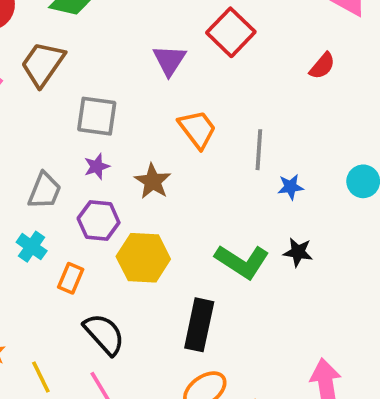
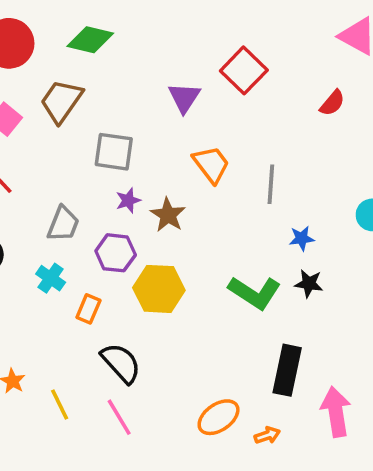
purple star: (97, 166) -> (128, 200), moved
blue star: (291, 187) -> (302, 238), moved
black rectangle: (199, 325) -> (287, 370), moved

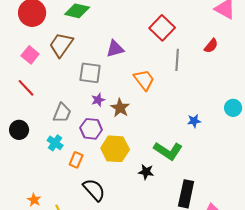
purple triangle: (184, 98) -> (115, 49), moved, turned 42
gray line: (271, 184) -> (177, 60), moved
black star: (309, 284) -> (146, 172), moved

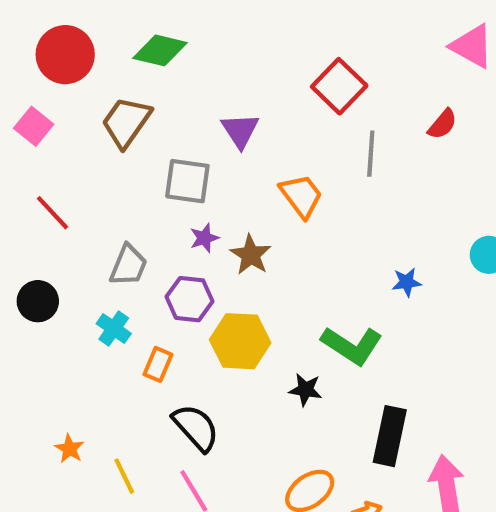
purple triangle: (115, 49) -> (240, 130), turned -48
pink square: (30, 55) -> (34, 126), moved

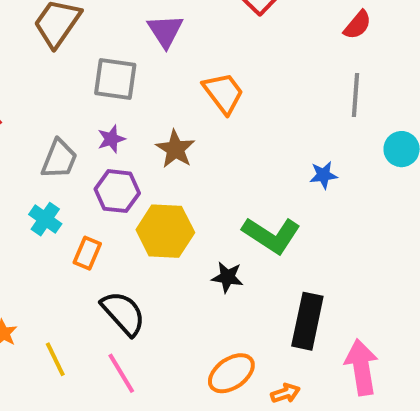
gray line: (371, 154) -> (355, 95), moved
purple star: (204, 238) -> (111, 139), moved

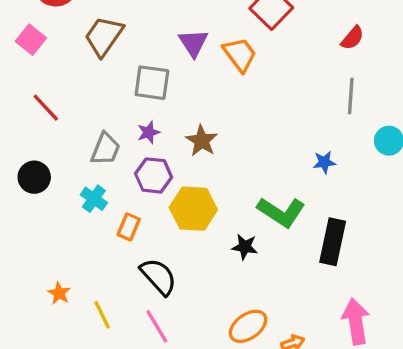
orange trapezoid: (223, 93) -> (240, 54), moved
black rectangle: (307, 321) -> (333, 242), moved

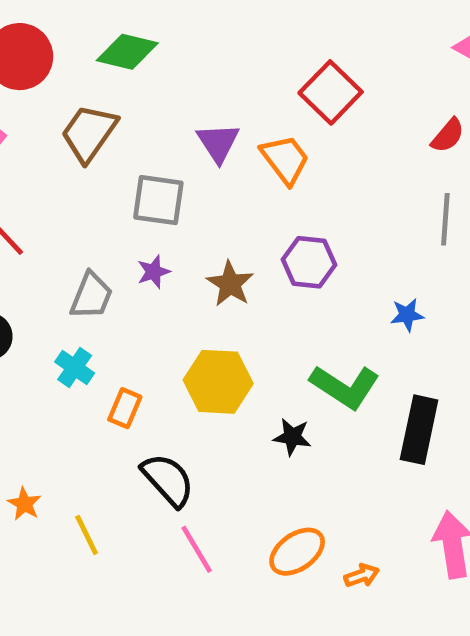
purple hexagon: (154, 175) -> (309, 262), moved
pink line: (157, 326) -> (197, 549), moved

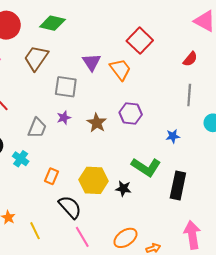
cyan cross: (75, 367) -> (21, 159), moved
yellow hexagon: (218, 382) -> (94, 180), moved

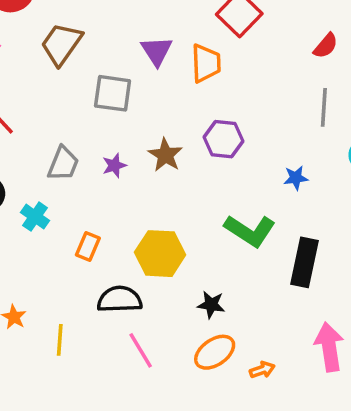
orange trapezoid: (120, 69) -> (206, 63), turned 35
purple star: (64, 118) -> (114, 166), moved
black star: (123, 189) -> (211, 305), moved
black semicircle: (70, 207) -> (120, 299), turned -50
yellow line: (35, 231) -> (60, 340), turned 30

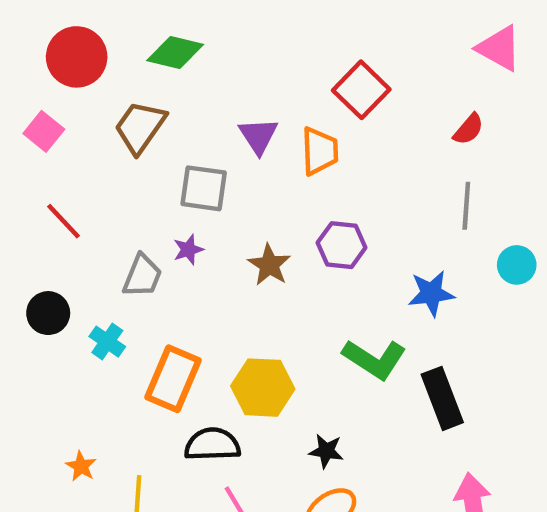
purple star: (114, 166) -> (188, 250), moved
blue star: (296, 178) -> (431, 293), size x1.5
orange rectangle: (88, 247) -> (173, 379), size x1.8
black rectangle: (305, 262) -> (442, 398), turned -33

